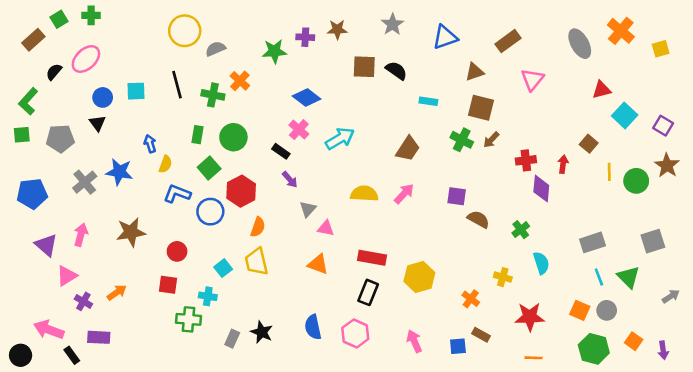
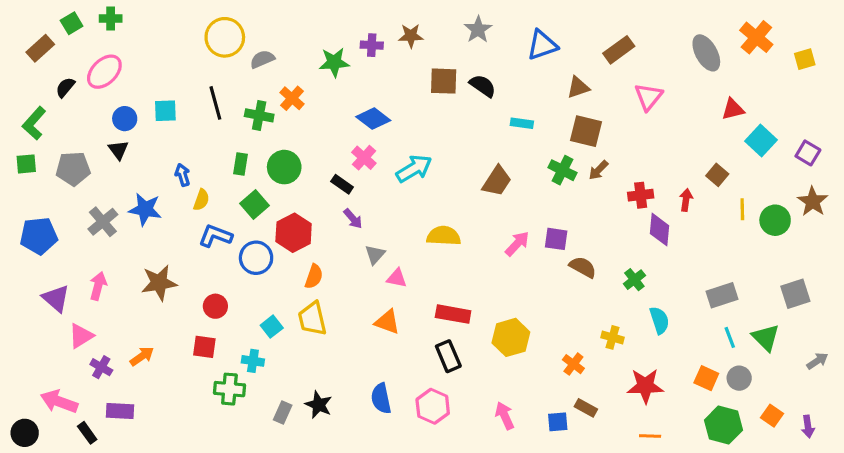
pink arrow: (404, 194) -> (517, 244), moved
black rectangle: (368, 292) -> (448, 356), turned -45

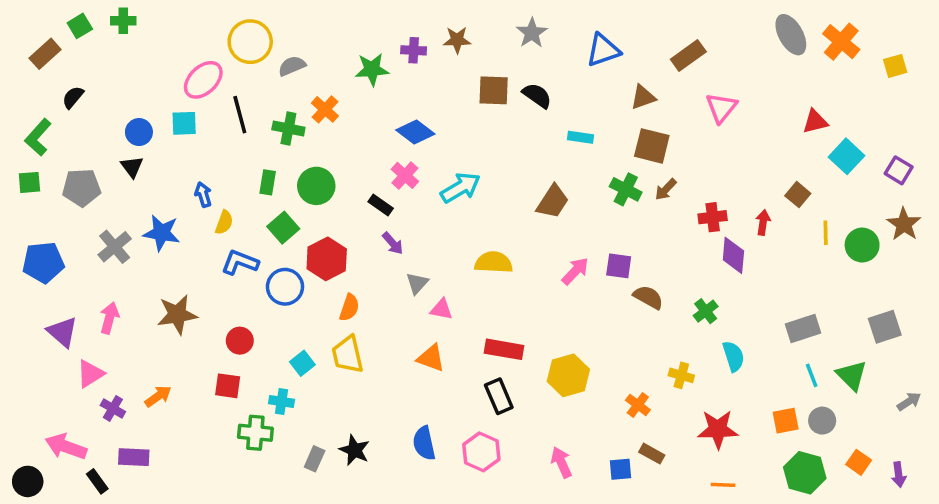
gray ellipse: (706, 53) -> (791, 35), moved
pink ellipse: (104, 72) -> (203, 80), moved
orange square: (706, 378) -> (786, 421), turned -35

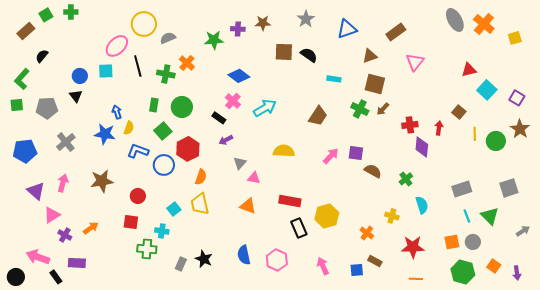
blue star: (162, 233) -> (105, 134), moved
purple arrow: (393, 243) -> (226, 140), turned 104
black rectangle: (499, 396) -> (299, 228), moved

